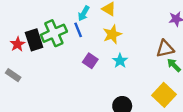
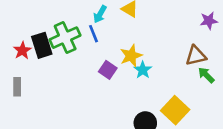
yellow star: (112, 34) -> (131, 56), moved
gray rectangle: (13, 75) -> (17, 87), turned 56
yellow square: (164, 95) -> (175, 110), moved

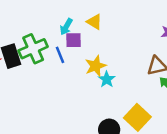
blue line: (94, 34) -> (60, 55), moved
purple square: (108, 70) -> (74, 40), moved, turned -35

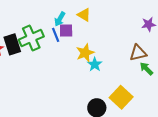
blue line: (60, 55) -> (56, 35), moved

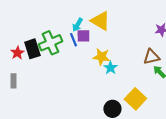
yellow triangle: (84, 15) -> (100, 21), size x1.5
yellow star: (85, 53) -> (101, 57), turned 30

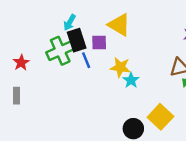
cyan arrow: (77, 25) -> (70, 22), moved
blue line: (73, 40) -> (86, 60), moved
black rectangle: (32, 49) -> (77, 40), moved

